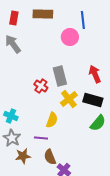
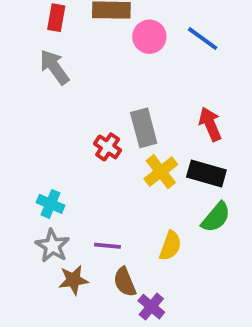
blue line: (83, 20) -> (203, 39), moved, turned -48
pink circle: (70, 37) -> (149, 37), moved
yellow semicircle: (52, 120) -> (170, 246), moved

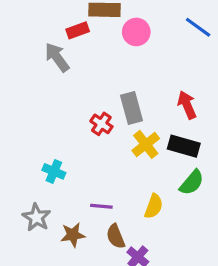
red rectangle: (56, 18) -> (78, 30), moved, turned 60
blue line: (203, 39) -> (198, 27), moved
gray star: (52, 246) -> (36, 217), moved

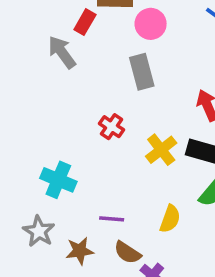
red rectangle: (78, 30) -> (85, 22), turned -40
gray rectangle: (131, 108) -> (142, 72), moved
cyan cross: (54, 171) -> (58, 180), size x1.4
brown semicircle: (116, 236) -> (127, 253), turned -35

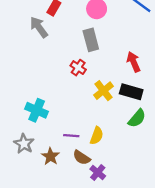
red cross: (112, 127) -> (78, 68), moved
yellow semicircle: (170, 219) -> (97, 136), moved
brown star: (80, 251) -> (50, 156), turned -30

